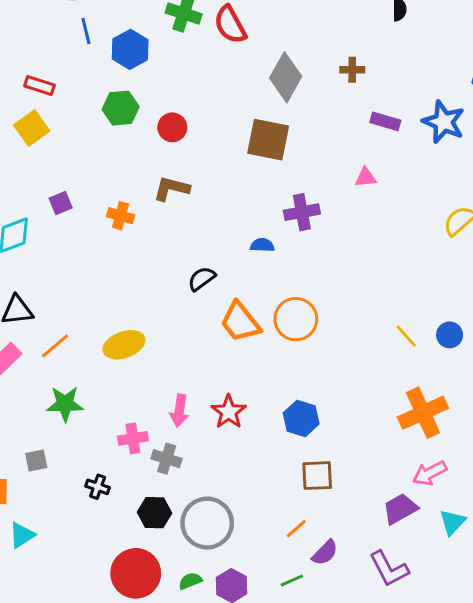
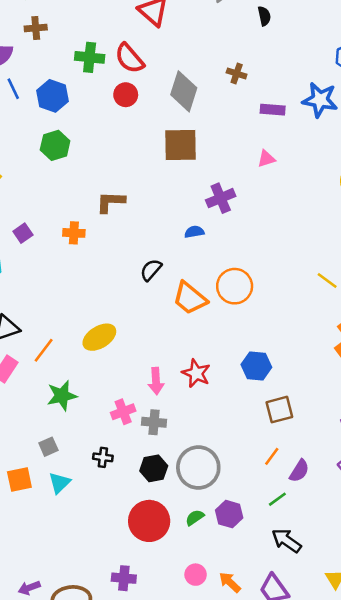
brown cross: (352, 70) -> (237, 74), turned 30
red circle: (172, 127) -> (126, 95), moved
cyan triangle: (22, 535) -> (60, 483), moved

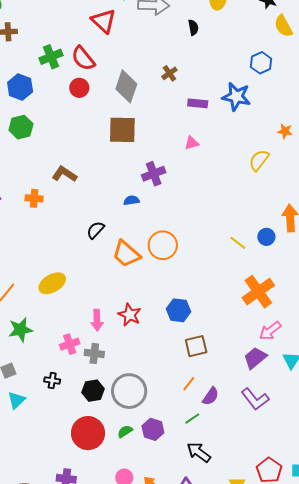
green cross: (90, 57) -> (51, 57), turned -30
brown cross: (237, 74) -> (169, 73), turned 35
brown L-shape: (110, 202) -> (64, 174), turned 30

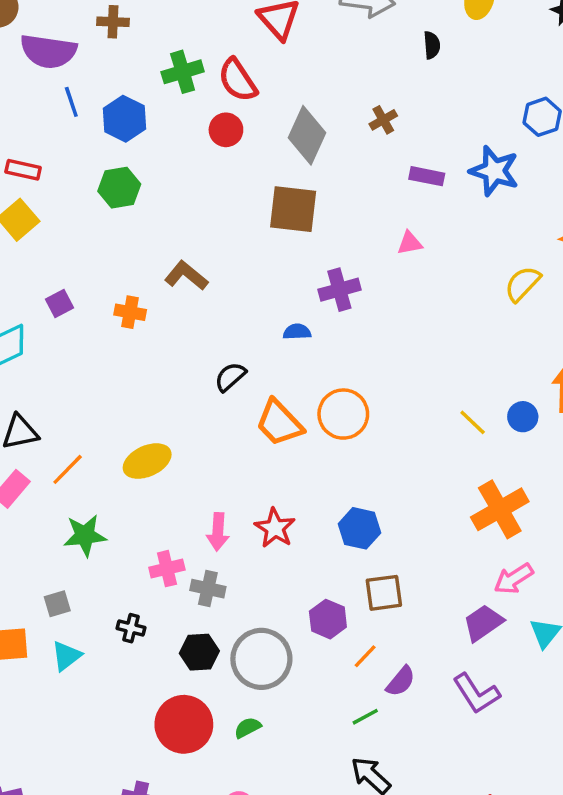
purple hexagon: (153, 429) -> (328, 619), moved

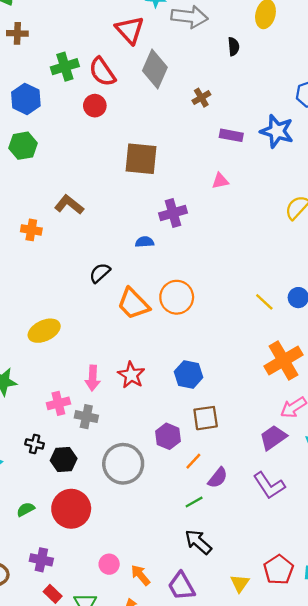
gray diamond: (307, 135) -> (155, 69), moved
black hexagon: (199, 652) -> (64, 460), moved
green semicircle: (248, 728) -> (26, 509), moved

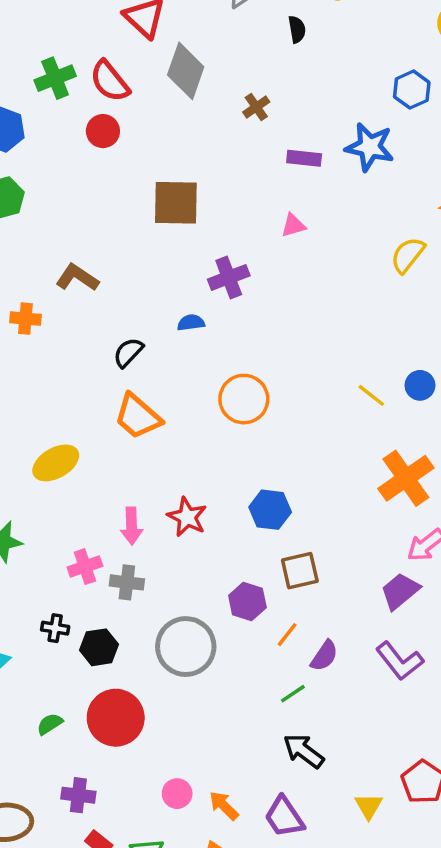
black semicircle: (100, 273) -> (128, 352), moved
orange trapezoid: (133, 304) -> (138, 416), moved

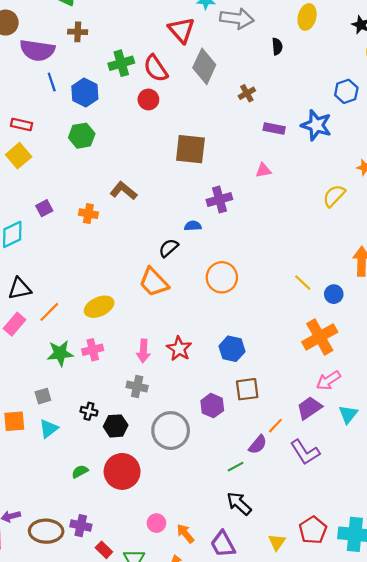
black semicircle: (128, 352) -> (169, 248), moved
blue circle: (420, 385) -> (334, 294), moved
pink cross: (85, 567) -> (93, 350), moved
orange line: (287, 635) -> (275, 426), moved
purple cross: (78, 795) -> (81, 526), moved

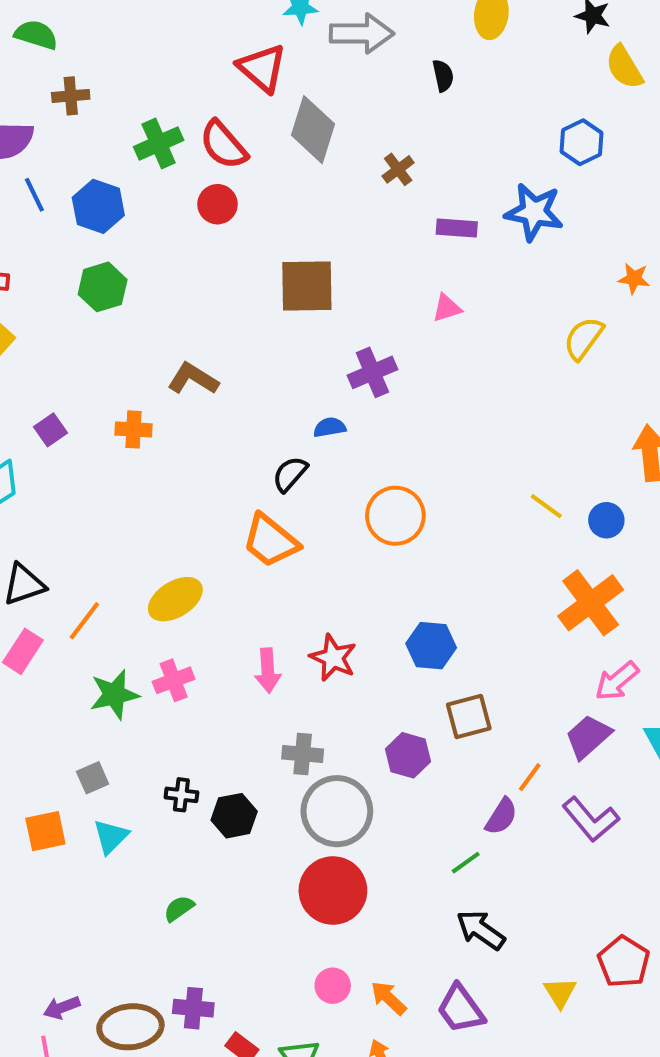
gray cross: (137, 386) -> (303, 754), moved
red circle: (122, 471) -> (333, 891), moved

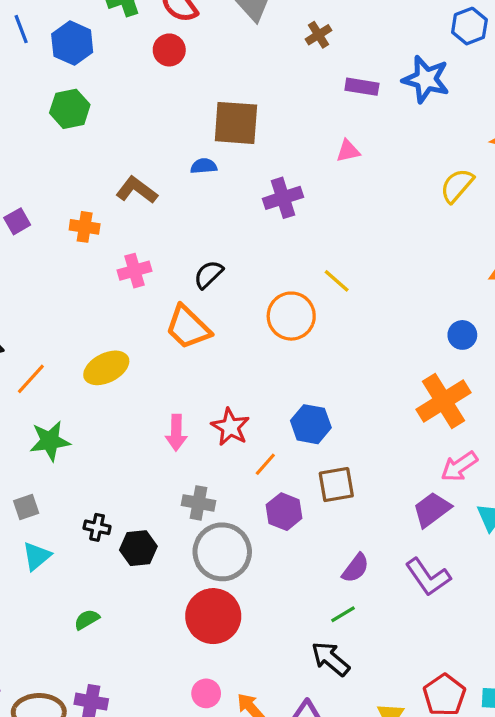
blue semicircle: (330, 427) -> (204, 166), moved
yellow line: (546, 506) -> (337, 281), moved
pink cross: (174, 680) -> (134, 271), moved
orange line: (530, 777) -> (265, 464), moved
green line: (466, 863) -> (343, 614), moved

